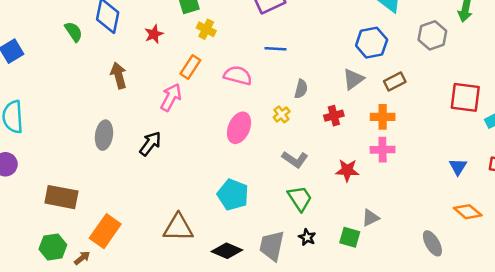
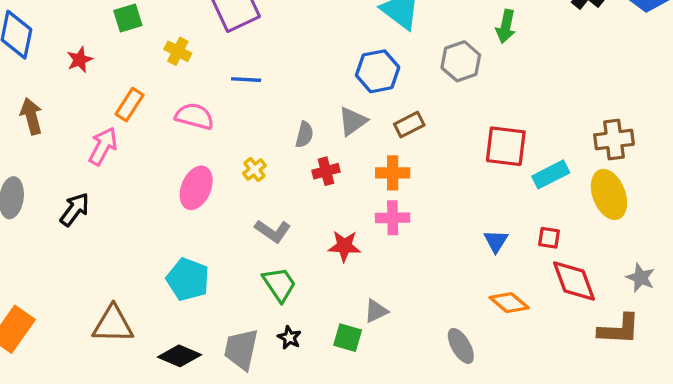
yellow cross: (206, 29) -> (178, 51), moved
gray semicircle: (301, 89) -> (304, 135), moved

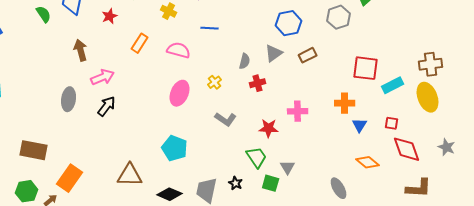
pink arrow: (103, 146) -> (103, 77), moved, turned 40
orange cross: (393, 173) -> (345, 103), moved
green trapezoid: (279, 284) -> (257, 157), moved
gray triangle: (376, 311) -> (288, 167), turned -35
brown L-shape: (619, 329) -> (419, 188), moved

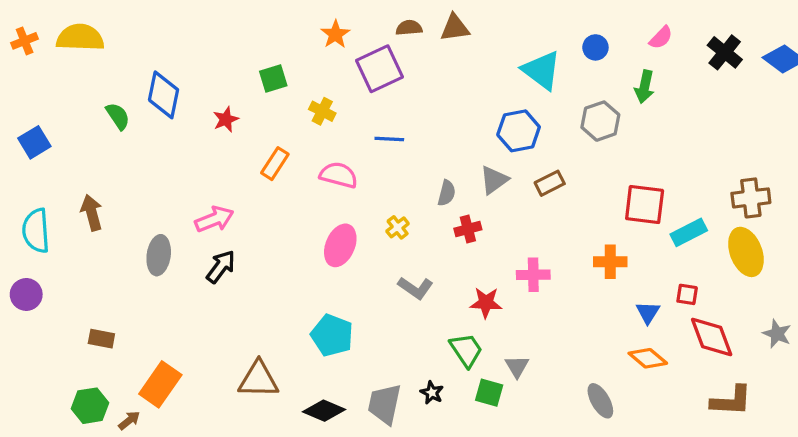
brown arrow: (81, 50) -> (92, 213), moved
blue triangle: (360, 125) -> (648, 312), moved
brown rectangle: (34, 150) -> (101, 339), size x0.6

